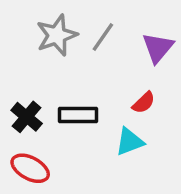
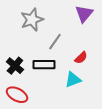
gray line: (103, 37) -> (55, 42), moved
purple triangle: (158, 48) -> (84, 14), moved

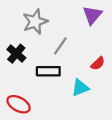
red semicircle: (81, 58) -> (98, 63), moved
black cross: (15, 66) -> (16, 54), moved

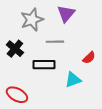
purple triangle: (92, 15) -> (66, 14), moved
gray line: (60, 46) -> (55, 42), turned 54

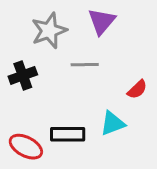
black cross: (15, 49) -> (23, 75), turned 30
black rectangle: (44, 65) -> (68, 134), moved

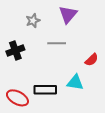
gray star: (49, 31) -> (33, 21), size x0.6
cyan triangle: (112, 123) -> (75, 82), turned 30

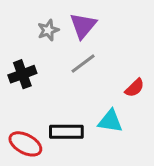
purple triangle: (68, 14) -> (83, 26), moved
gray line: (57, 43) -> (83, 64), turned -36

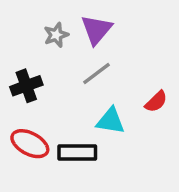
cyan triangle: (110, 121) -> (111, 121), moved
red ellipse: (25, 144) -> (30, 144), moved

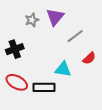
gray line: (96, 73) -> (75, 36), moved

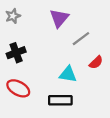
gray star: (32, 20) -> (13, 16), moved
black rectangle: (44, 87) -> (60, 100), moved

